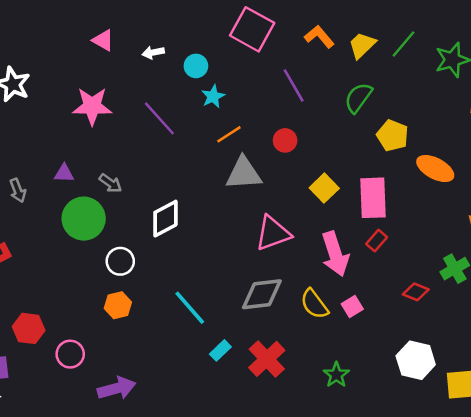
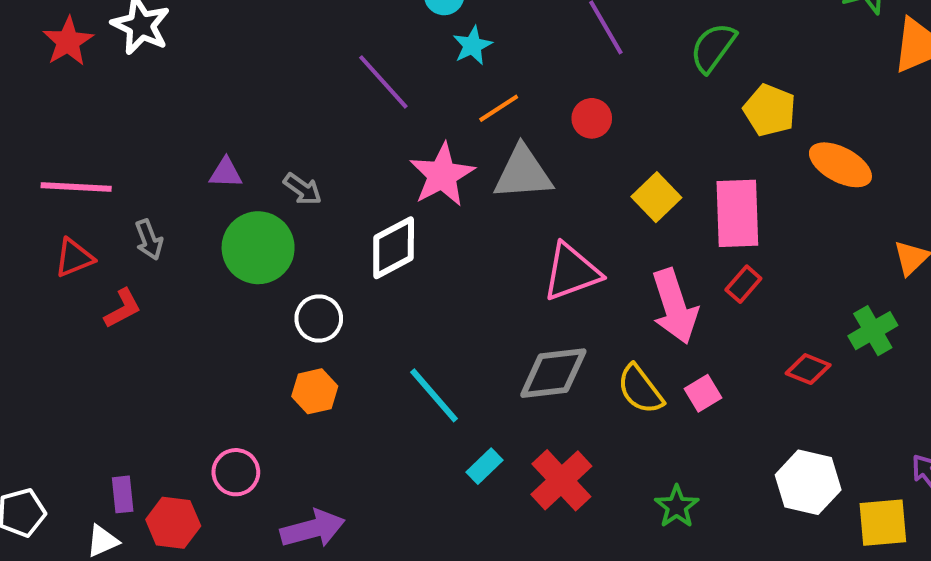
pink star: (92, 106) -> (442, 175), moved, turned -30
gray arrow: (18, 190) -> (149, 240), moved
red hexagon: (29, 328) -> (173, 523), moved

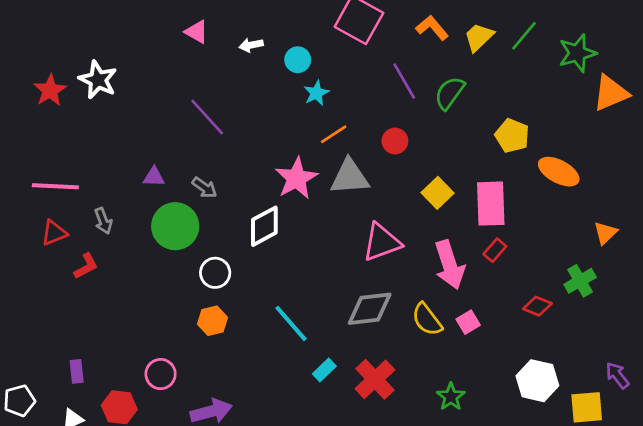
green semicircle: (713, 48) -> (450, 93), moved
purple line: (383, 82) -> (207, 117), moved
purple rectangle: (123, 494) -> (77, 371), moved

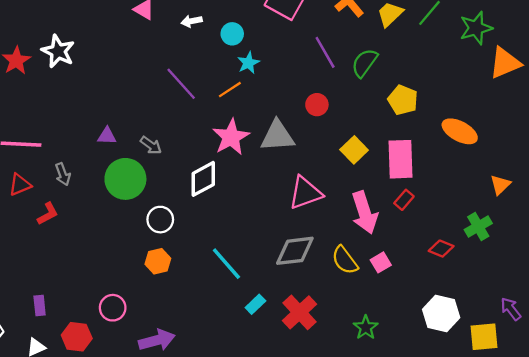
purple line: (207, 117) -> (181, 84), moved
orange line: (334, 134) -> (230, 90), moved
yellow pentagon: (512, 136) -> (403, 100), moved

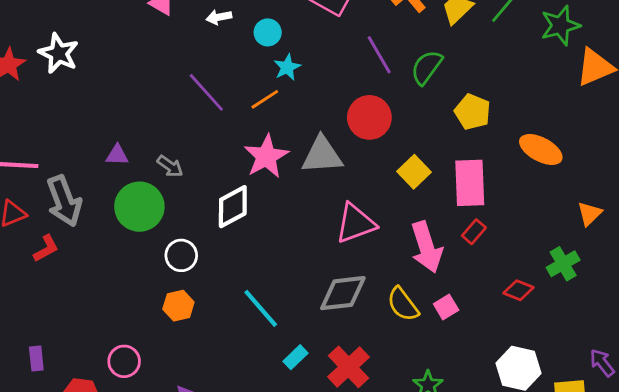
red circle: (317, 105) -> (369, 117), size x1.6
gray arrow: (63, 174) -> (64, 201), size x1.8

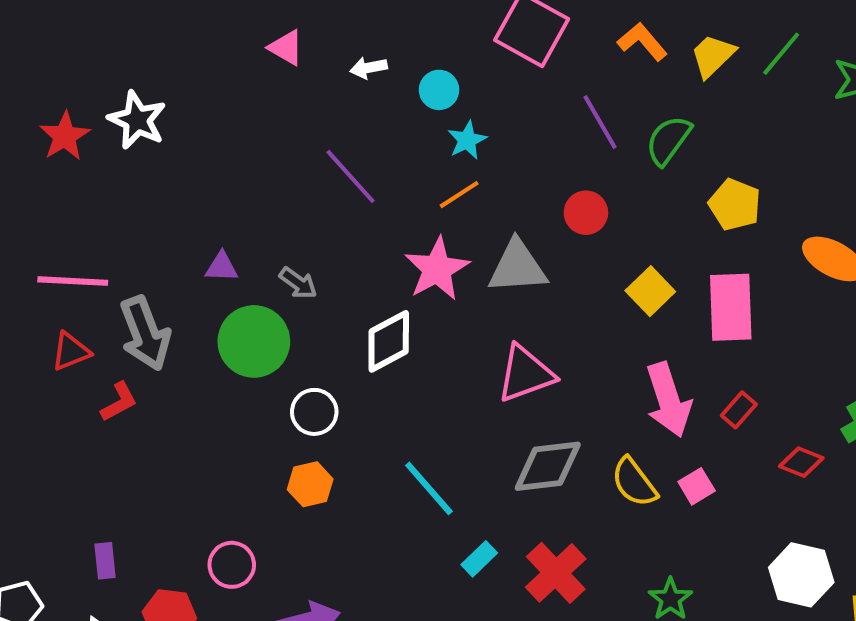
orange line: (265, 99) -> (459, 195), moved
red circle: (369, 117) -> (586, 213), size x0.7
pink triangle: (355, 223) -> (526, 374), moved
red rectangle: (474, 232) -> (739, 410), moved

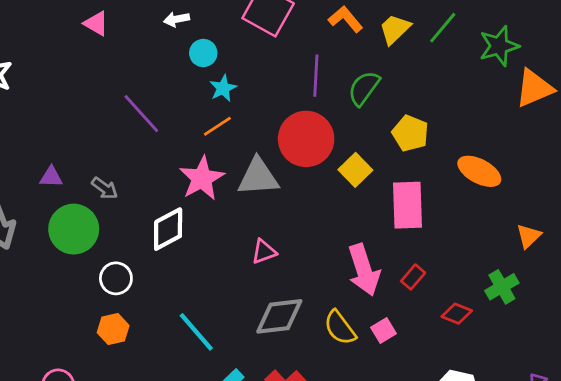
white arrow: (369, 68) -> (177, 19), moved
purple line: (600, 122) -> (316, 76), turned 33
red circle: (586, 213) -> (306, 139), size x1.8
yellow square: (650, 291) -> (355, 170), moved
pink triangle: (526, 374) -> (264, 252), size x0.6

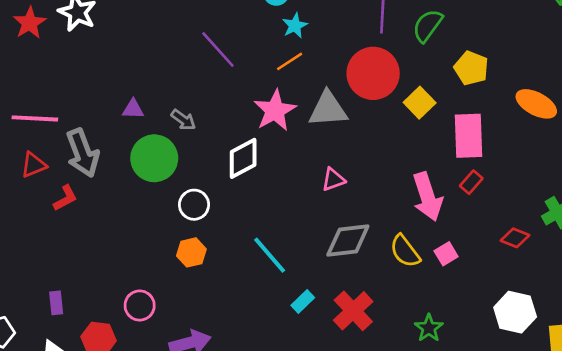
red rectangle: (413, 277) -> (471, 182), moved

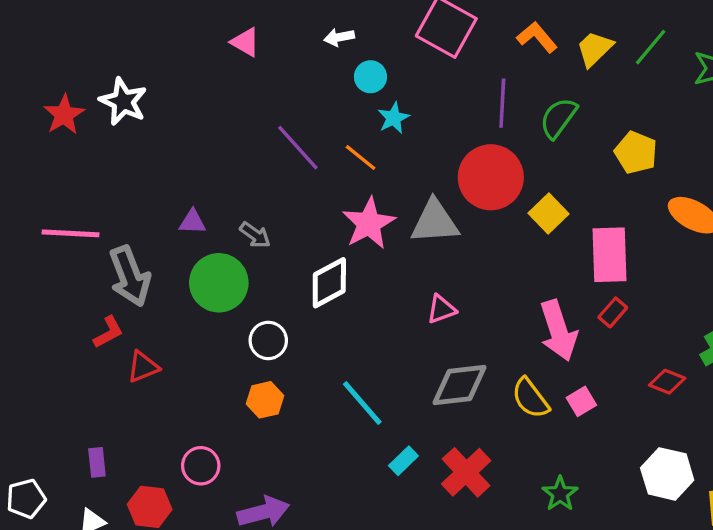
orange line: (290, 61) -> (361, 158), moved, turned 72
yellow pentagon: (471, 68) -> (636, 153), moved
red triangle: (34, 165) -> (143, 367), moved

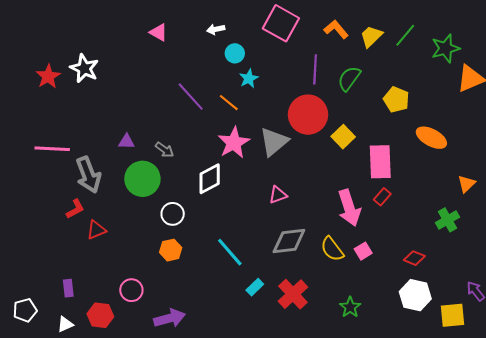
gray triangle: (435, 222) -> (274, 142), turned -36
red diamond: (667, 382) -> (414, 258), moved

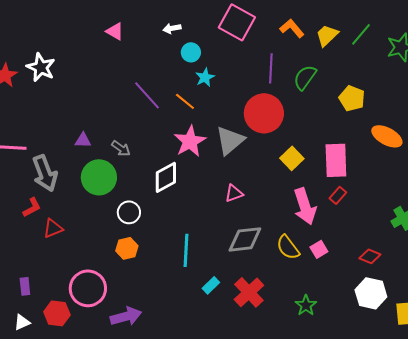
yellow square: (343, 137) -> (292, 158), moved
cyan line: (230, 252) -> (186, 250), turned 44
pink circle: (131, 290) -> (88, 288), size x1.6

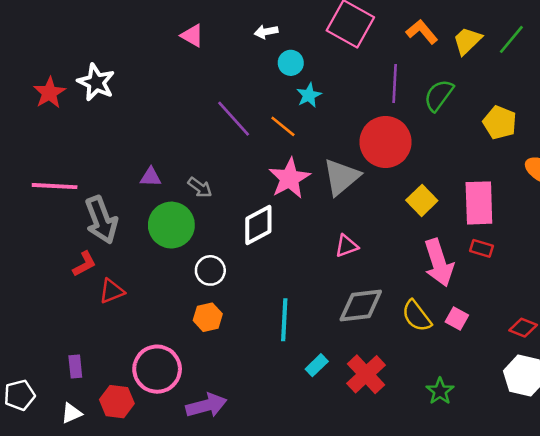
red rectangle: (338, 195) -> (482, 248), turned 66
pink square: (319, 249) -> (457, 318), turned -30

